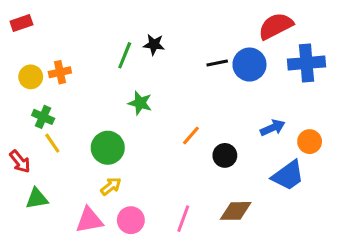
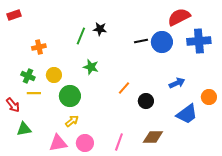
yellow circle: (31, 77) -> (54, 75), moved
orange circle: (310, 142) -> (209, 97), moved
yellow line: (52, 143) -> (34, 93), turned -56

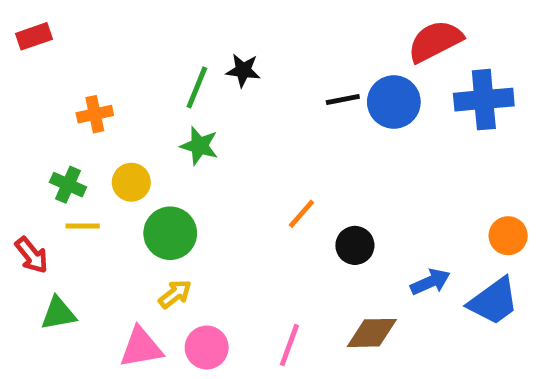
green star: (91, 67) -> (199, 146), moved
blue arrow: (177, 83) -> (430, 282), moved
blue trapezoid: (187, 114) -> (494, 301), moved

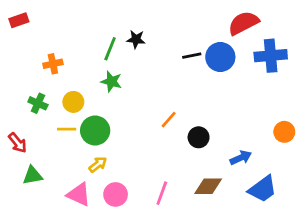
yellow line: (83, 226) -> (67, 129), moved
blue trapezoid: (494, 301) -> (263, 189), moved
pink triangle: (141, 348) -> (79, 194), turned 35

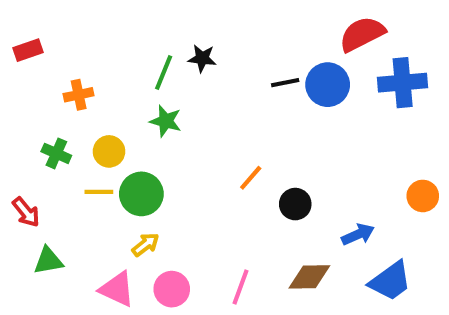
red rectangle: (19, 20) -> (28, 50), moved

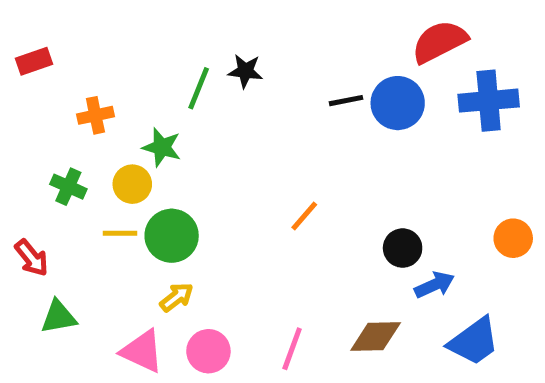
green star: (166, 121) -> (162, 147), moved
black circle: (295, 204) -> (403, 248), moved

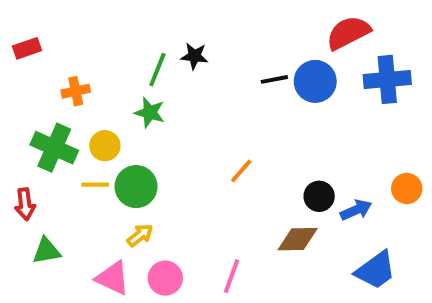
green star: (162, 147) -> (150, 113), moved
green cross: (68, 187) -> (54, 148), size x1.6
red arrow: (32, 258) -> (25, 204), turned 32
blue arrow: (435, 285) -> (356, 210), moved
brown diamond: (376, 336) -> (298, 239), moved

